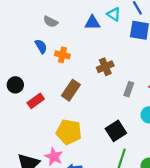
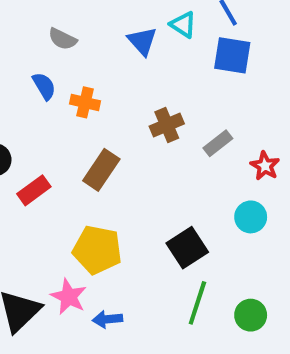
blue triangle: (92, 23) -> (142, 41), turned 49
gray rectangle: (129, 89) -> (218, 143), moved, turned 32

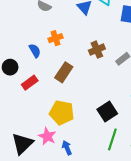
blue semicircle: (44, 86) -> (35, 51), moved
orange cross: (85, 102) -> (56, 38), turned -32
blue arrow: (107, 319) -> (67, 148), turned 72

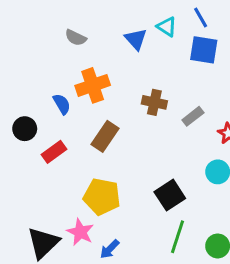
orange cross: (56, 38) -> (93, 85), size x1.5
brown cross: (97, 50) -> (154, 102), turned 35
blue arrow: (67, 148) -> (110, 249), turned -112

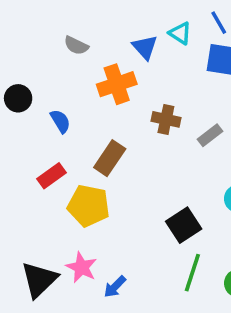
orange cross: (93, 85) -> (117, 84), moved
black circle: (25, 129) -> (18, 98), moved
yellow pentagon: (102, 197) -> (89, 206), moved

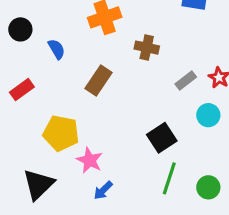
gray rectangle: (210, 135) -> (186, 81), moved
red rectangle: (52, 176) -> (22, 90), moved
yellow pentagon: (89, 206) -> (61, 133), moved
pink star: (81, 267) -> (90, 160), moved

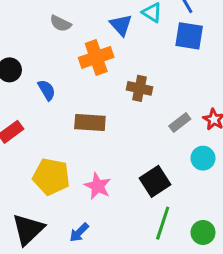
brown rectangle: (99, 81) -> (90, 123), turned 60
pink star: (90, 160) -> (98, 186), moved
blue arrow: (103, 190) -> (79, 232), moved

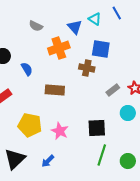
blue square: (189, 36) -> (101, 49), moved
black square: (155, 181) -> (97, 128), turned 30

